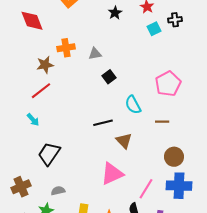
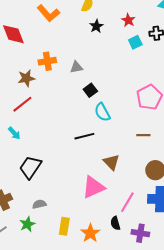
cyan semicircle: (133, 105) -> (102, 112), moved
brown triangle: (124, 141) -> (111, 162), moved

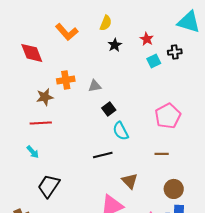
red line: (22, 104) -> (41, 123), turned 35

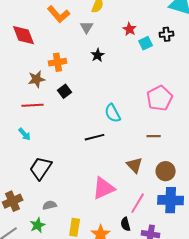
red star: (147, 39) -> (130, 29), moved
black star: (115, 45) -> (98, 55), moved
gray triangle: (95, 86) -> (87, 27), moved, turned -48
black square: (109, 109) -> (65, 91), moved
brown triangle: (130, 181) -> (135, 165), moved

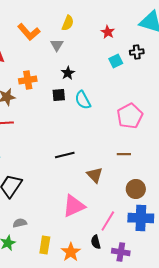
red star: (130, 29) -> (108, 32), moved
black square: (65, 91) -> (59, 95), moved, turned 32
cyan semicircle: (113, 113) -> (83, 100), moved
brown triangle: (135, 165) -> (95, 175), moved

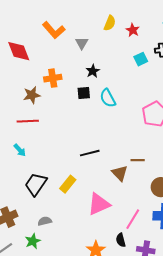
yellow semicircle: (68, 23) -> (110, 23), moved
brown line: (124, 154) -> (138, 160), moved
yellow rectangle: (45, 245) -> (68, 184), moved, turned 30

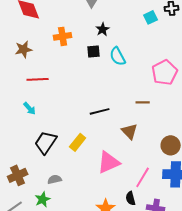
brown star: (32, 95) -> (24, 49), moved
brown line: (138, 160) -> (143, 102), moved

